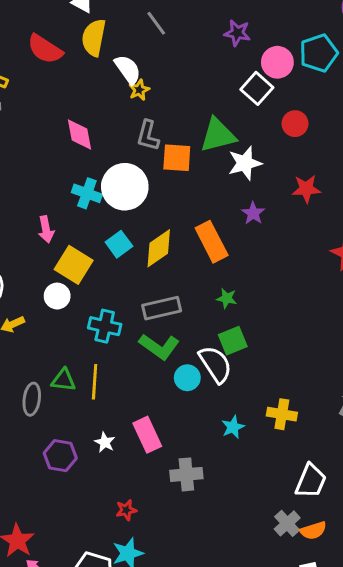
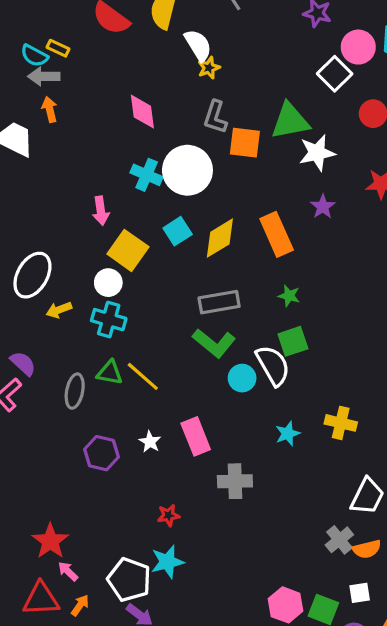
cyan cross: (105, 326) -> (109, 320), moved
yellow line: (95, 382) -> (143, 376), turned -56

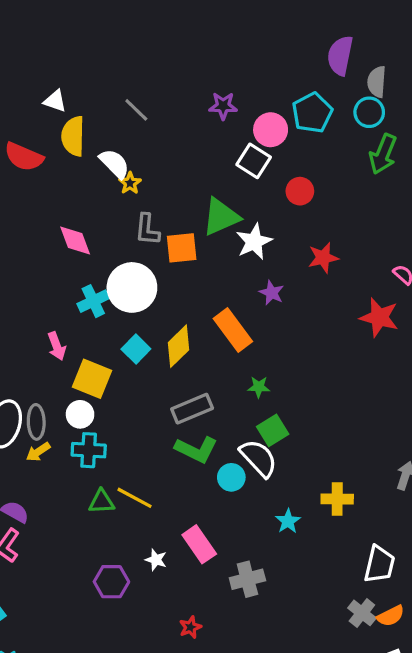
cyan cross: (147, 175) -> (93, 301), turned -36
gray ellipse: (75, 391) -> (36, 422), moved

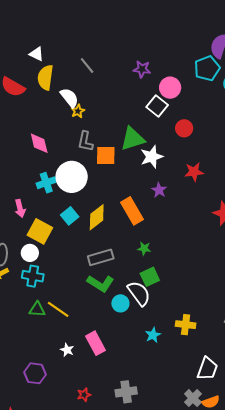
cyan pentagon: (312, 113) -> (207, 68), moved
gray cross: (247, 579) -> (126, 392), moved
purple hexagon: (111, 582) -> (35, 373), moved

